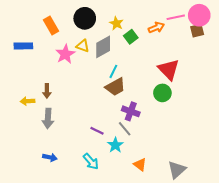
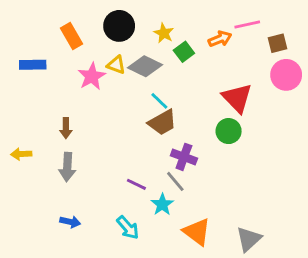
pink circle: (199, 15) -> (286, 75), moved
gray diamond: (103, 47) -> (145, 66), turned 55
cyan line: (113, 71) -> (159, 101), turned -72
yellow arrow: (27, 101) -> (21, 154), moved
orange triangle: (140, 165) -> (197, 232), size x1.5

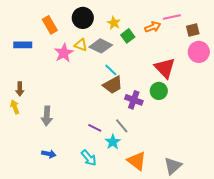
brown arrow: (66, 128) -> (20, 89), moved
yellow arrow: (21, 154) -> (15, 107), turned 72
purple cross: (184, 157) -> (134, 100), moved

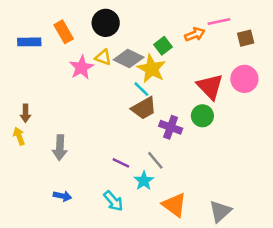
yellow star: (114, 23) -> (151, 69), moved, size x1.6
blue rectangle: (23, 45) -> (29, 42), moved
pink circle: (199, 52) -> (244, 79), moved

